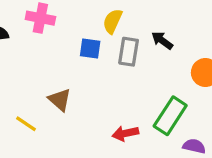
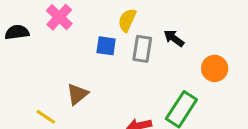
pink cross: (40, 18) -> (59, 17), turned 32
brown triangle: (60, 100) -> (77, 94), turned 40

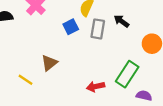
blue square: (106, 46) -> (71, 27), turned -35

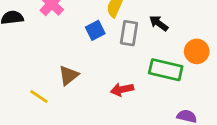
green rectangle: (127, 74) -> (166, 70), moved, turned 70
red arrow: (95, 87) -> (122, 89), moved

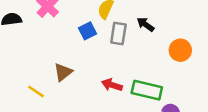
green rectangle: (166, 70) -> (147, 90), moved
red arrow: (122, 89) -> (112, 85), turned 30

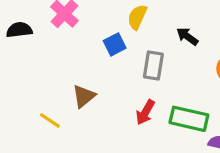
gray rectangle: (118, 33) -> (153, 65), moved
red arrow: (112, 85) -> (145, 112), turned -78

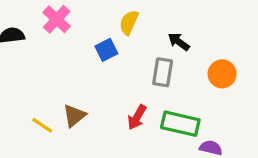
gray rectangle: (153, 65) -> (163, 72), moved
brown triangle: (84, 96) -> (74, 116), moved

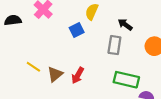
red arrow: (137, 117) -> (78, 75), moved
yellow line: (42, 125) -> (33, 67), moved

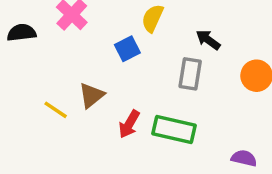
brown triangle: (55, 74) -> (91, 95), moved
green rectangle: (126, 80) -> (174, 129), moved

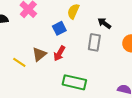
red arrow: (129, 124) -> (59, 53), moved
green rectangle: (174, 129) -> (74, 82), moved

